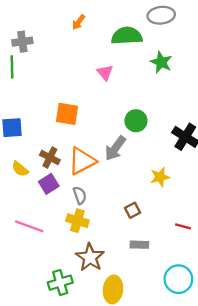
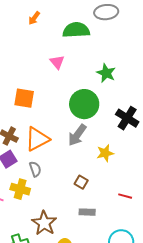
green star: (161, 62) -> (106, 73), moved
green circle: (136, 121) -> (84, 104), size x1.5
gray arrow: (115, 148) -> (77, 135), moved
brown square: (132, 210) -> (81, 182), turned -32
yellow cross: (77, 221) -> (20, 189), moved

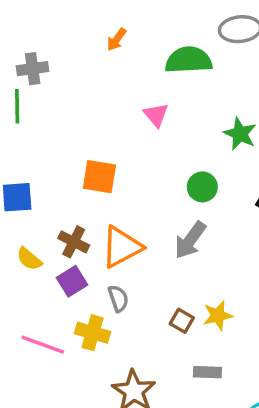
green circle: (84, 104) -> (202, 187), size x0.6
yellow star: (105, 153) -> (218, 316), moved
brown square: (81, 182) -> (182, 321), moved

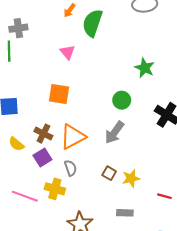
green semicircle: (189, 60) -> (92, 23), moved, turned -68
pink triangle: (156, 115) -> (67, 52), moved
brown square: (182, 321) -> (109, 173), moved

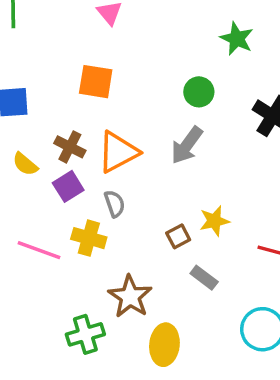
brown square: (109, 173) -> (178, 236), moved, turned 32
gray rectangle: (125, 213) -> (204, 278), turned 35

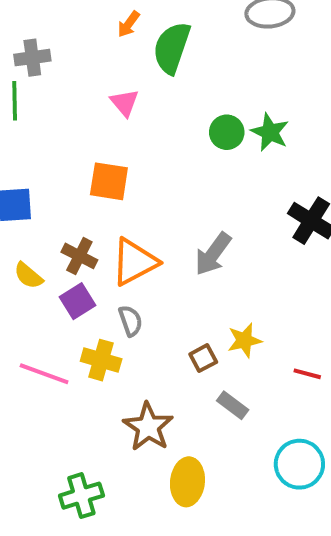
green circle: (199, 92) -> (227, 132), moved
green cross: (85, 334) -> (81, 496), moved

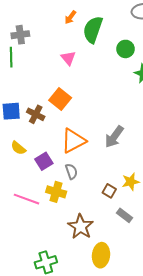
green circle: (227, 132) -> (125, 49), moved
orange square: (109, 181) -> (60, 99), turned 30
brown cross: (79, 256) -> (36, 114), moved
brown square: (203, 358) -> (109, 191), turned -32

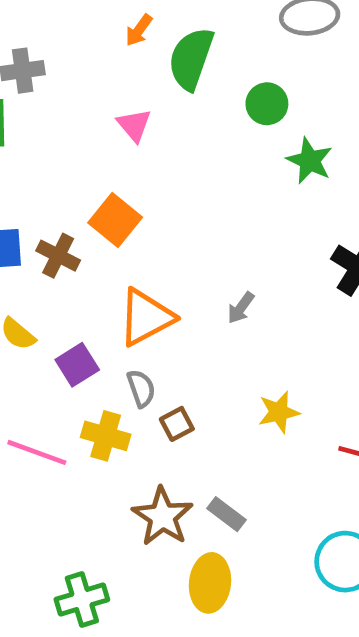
gray arrow: (114, 137) -> (241, 308), size x0.6
brown square: (109, 191) -> (177, 424), moved, turned 32
gray rectangle: (124, 215) -> (227, 514), moved

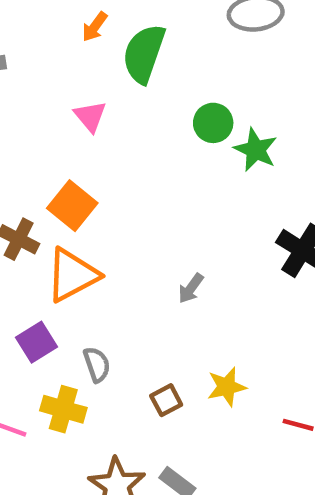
green circle: (267, 104) -> (213, 123), moved
orange triangle: (146, 317) -> (72, 275), moved
brown square: (177, 424) -> (166, 400), moved

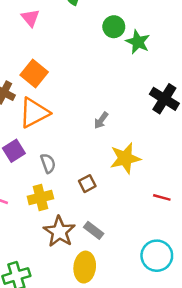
pink triangle: (90, 116) -> (30, 18), moved
yellow star: (227, 387) -> (125, 158), moved, size x1.4
yellow cross: (63, 409) -> (40, 197), moved, turned -30

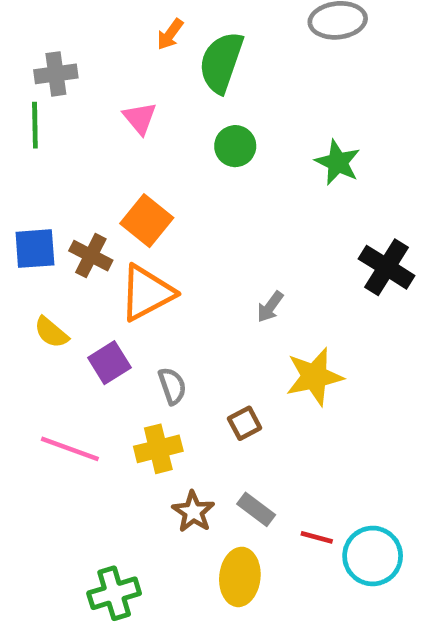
green circle: (114, 27) -> (235, 146), moved
red line: (162, 197) -> (317, 537), moved
brown star: (59, 232) -> (193, 512), size x0.7

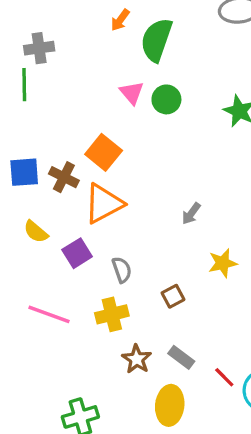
pink triangle: (140, 118) -> (132, 93), moved
yellow star: (314, 377) -> (223, 263), size x0.7
red line: (317, 537) -> (224, 377), turned 30

